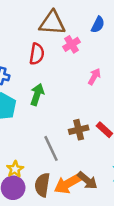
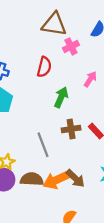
red semicircle: (37, 54) -> (44, 67), moved
green arrow: (37, 94) -> (61, 97), moved
brown semicircle: (42, 185) -> (32, 179), turned 80

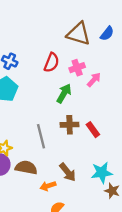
brown triangle: (54, 24) -> (79, 34), moved
pink cross: (71, 46) -> (77, 68), moved
orange arrow: (57, 180) -> (48, 186), moved, size x0.6

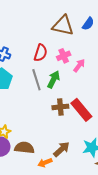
red rectangle: (93, 130) -> (81, 110), size x1.6
gray line: (41, 136) -> (36, 80), moved
brown arrow: (68, 172) -> (62, 149), turned -90

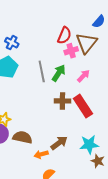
brown triangle: (63, 26) -> (86, 43), moved, turned 50
red semicircle: (41, 53) -> (64, 35), moved
pink arrow: (79, 66) -> (83, 76), moved

